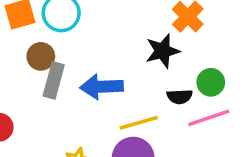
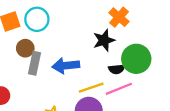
green circle: (211, 82) -> (136, 59), size x1.6
pink line: (209, 118) -> (119, 89), moved

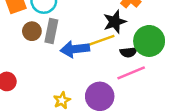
gray rectangle: (34, 63) -> (51, 31), moved
yellow line: (91, 88) -> (102, 40), moved

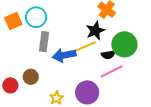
brown circle: (32, 31) -> (31, 77), moved

